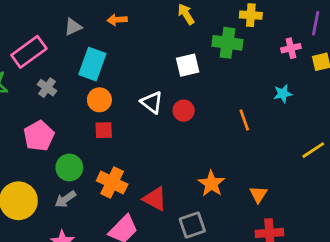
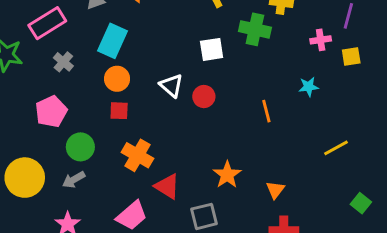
orange cross: (112, 183) -> (138, 155), moved

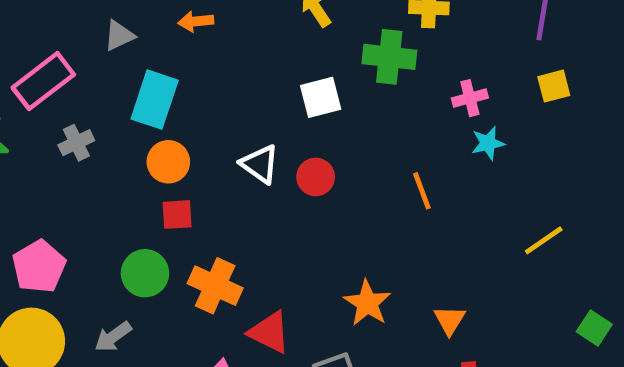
pink cross: (321, 40) -> (470, 98), moved
gray cross: (63, 62) -> (76, 143), turned 30
pink pentagon: (51, 112) -> (39, 267), moved
green circle: (80, 147) -> (145, 273), moved

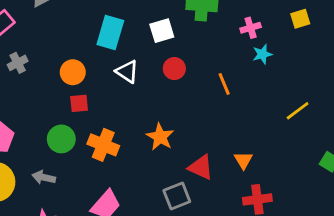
cyan rectangle: (155, 100) -> (110, 33), moved
red circle: (316, 177) -> (174, 69), moved
orange star: (367, 303) -> (160, 137), moved
red triangle: (269, 332) -> (201, 167), moved
gray arrow: (113, 337) -> (44, 177), turned 50

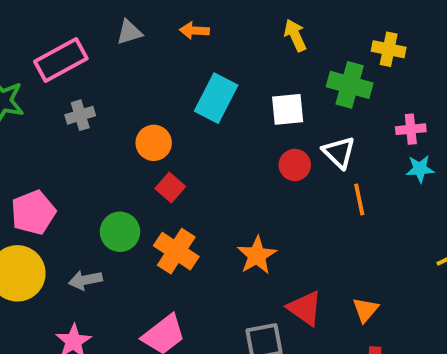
white triangle: (127, 72) -> (339, 152), moved
red square: (79, 103) -> (170, 188), moved, turned 36
gray arrow: (44, 177) -> (85, 280), turned -35

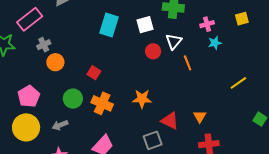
orange circle: (154, 143) -> (55, 62), moved
white triangle: (339, 152) -> (174, 41), turned 36
orange star: (257, 255) -> (142, 99), turned -30

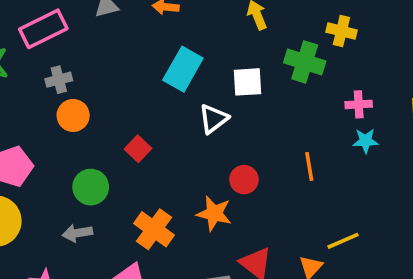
white triangle: (174, 41) -> (213, 119), moved
red circle: (153, 51) -> (244, 180), moved
yellow line: (238, 83) -> (343, 241), moved
orange cross: (102, 103) -> (154, 229), moved
gray arrow: (60, 125) -> (77, 233), moved

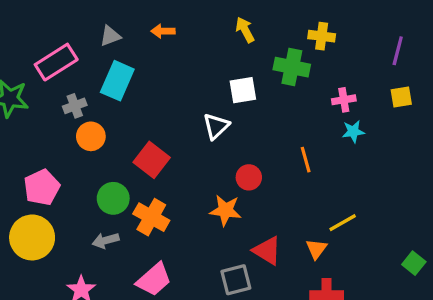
cyan rectangle: (183, 69) -> (117, 81), moved
red square: (138, 149) -> (152, 160), size x1.5
orange cross: (154, 229) -> (151, 217), moved

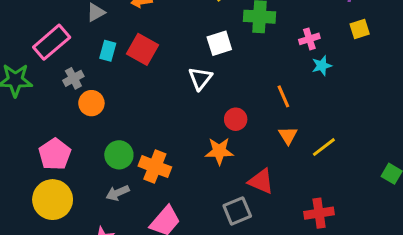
cyan rectangle: (117, 81) -> (108, 51), size x0.6
red square: (152, 160) -> (143, 49), moved
orange triangle: (316, 249) -> (288, 135), moved

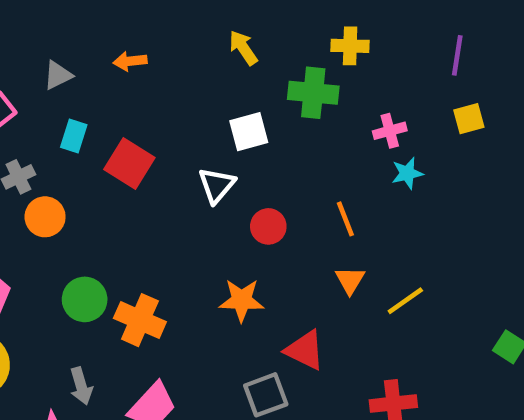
red square: (143, 49) -> (129, 164), moved
red circle: (236, 119) -> (268, 226), moved
gray arrow: (118, 193) -> (81, 386), moved, turned -85

